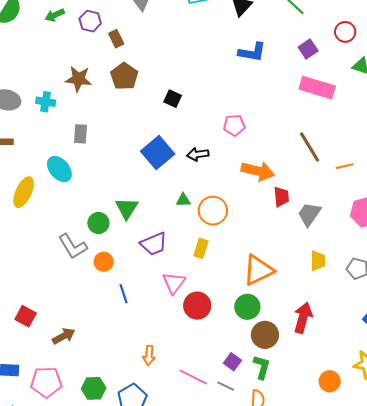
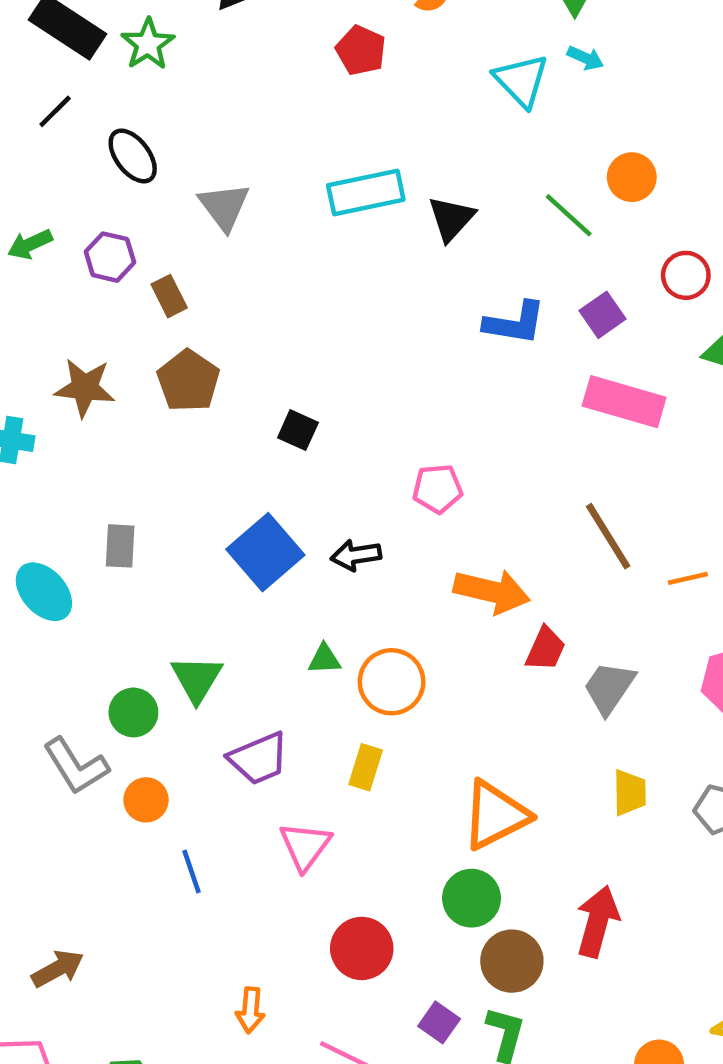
blue L-shape: (252, 52) -> (515, 323), moved
gray rectangle: (80, 134) -> (120, 546), moved
red trapezoid: (281, 197) -> (545, 649), turned 30
red circle: (197, 306) -> (362, 948), moved

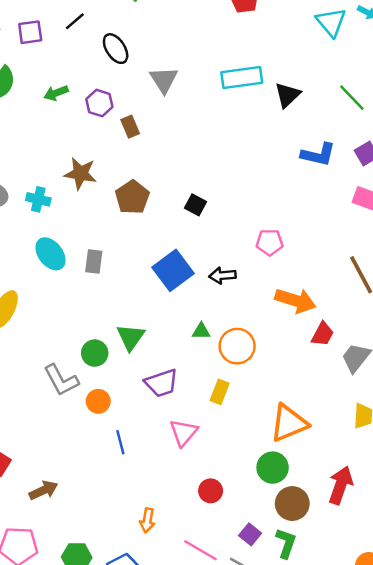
brown pentagon: (188, 381) -> (132, 197), moved
cyan ellipse: (44, 592) -> (50, 254), moved
red circle: (362, 948) -> (211, 491), size x0.7

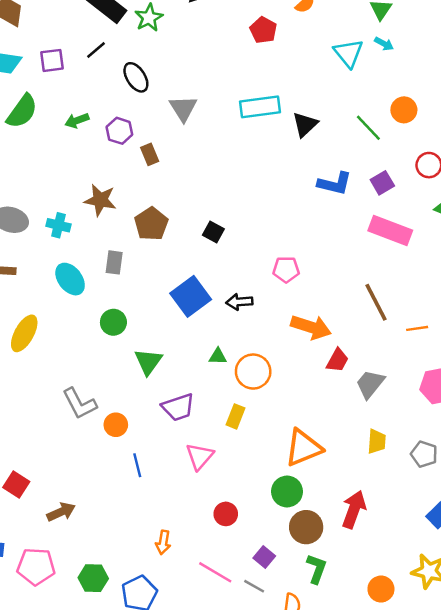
gray rectangle: (94, 261) -> (114, 262), moved
green circle: (95, 353) -> (113, 322), moved
green L-shape: (286, 543) -> (317, 569), moved

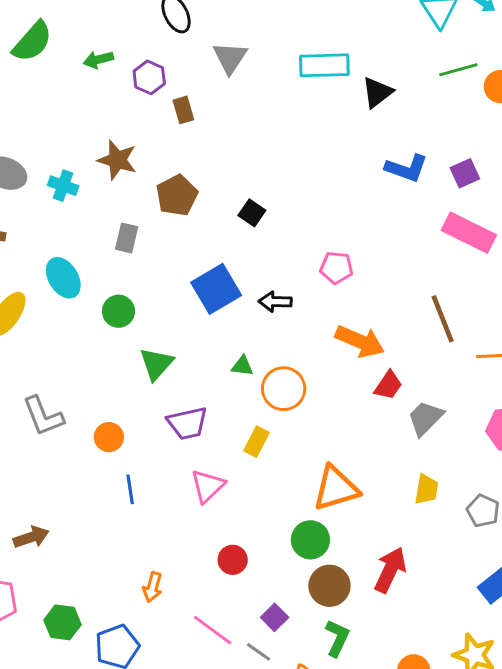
green line: (368, 128) -> (458, 70), moved, turned -68
cyan ellipse: (70, 279) -> (63, 278), moved
gray L-shape: (79, 404) -> (43, 416), moved

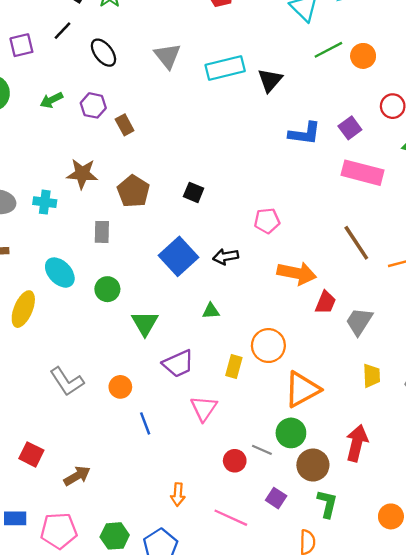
gray triangle: (230, 58) -> (167, 56), moved
orange circle: (284, 389) -> (268, 346), moved
gray line: (259, 652) -> (262, 450), moved

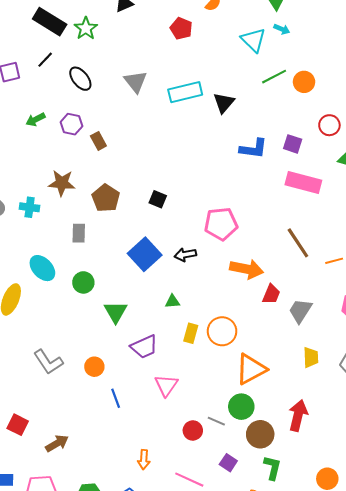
purple square: (350, 128) -> (293, 144), turned -36
pink pentagon: (267, 221) -> (221, 224), size x1.5
yellow rectangle: (234, 367) -> (191, 333), moved

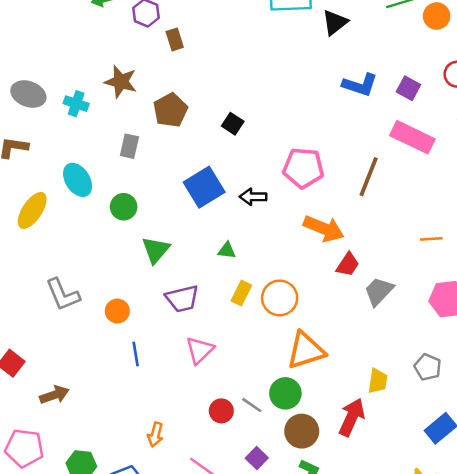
brown line: (298, 243) -> (369, 177), moved, turned 44
yellow trapezoid: (311, 357) -> (378, 381), moved

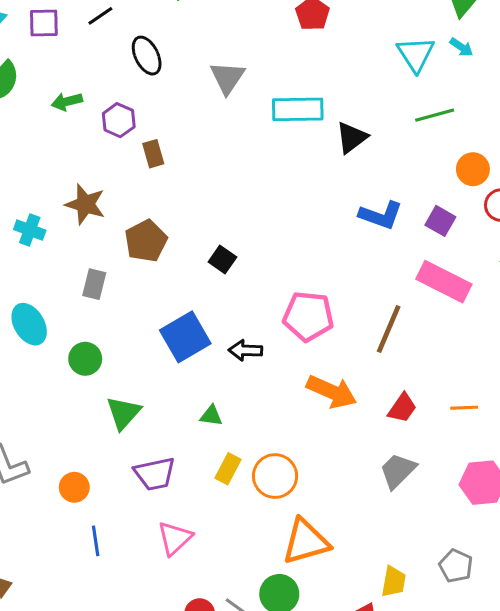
orange circle: (437, 16) -> (473, 169), moved
red trapezoid: (348, 265) -> (402, 408), moved

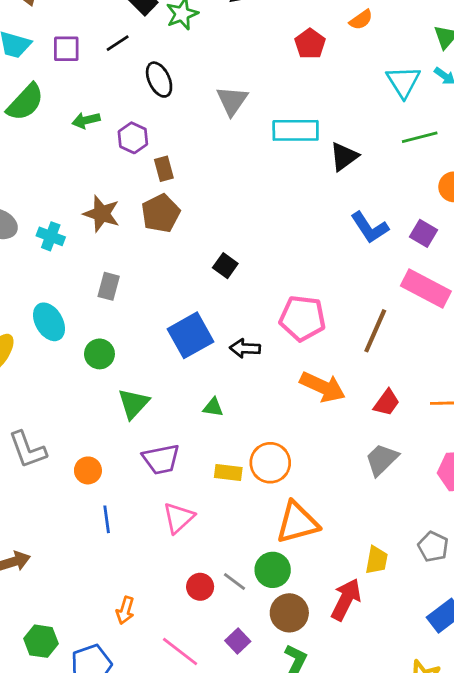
blue L-shape: (381, 215) -> (370, 227), turned 36
brown pentagon: (146, 241) -> (161, 213), moved
yellow rectangle: (228, 469) -> (228, 473), moved, turned 68

